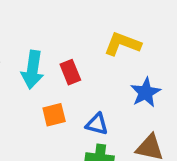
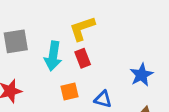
yellow L-shape: (122, 44) -> (82, 29), moved, turned -40

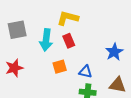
yellow L-shape: (82, 29) -> (68, 18), turned 35

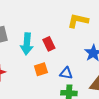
yellow L-shape: (68, 18) -> (78, 21), moved

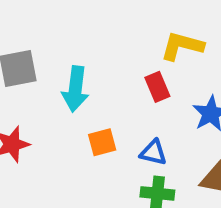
red rectangle: (49, 44) -> (157, 87), moved

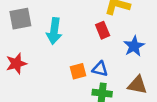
orange square: (102, 142) -> (78, 71), moved

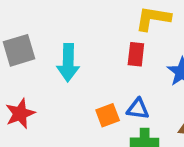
red rectangle: (103, 30) -> (136, 54), turned 35

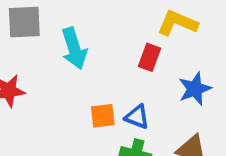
cyan arrow: (68, 63) -> (74, 48), turned -33

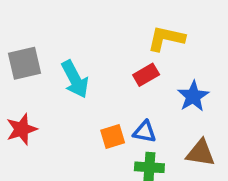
red rectangle: (150, 57) -> (146, 75), turned 50

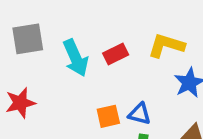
yellow L-shape: (166, 38) -> (166, 45), moved
red rectangle: (146, 75) -> (116, 54), moved

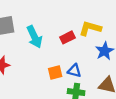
red rectangle: (116, 54) -> (68, 37), moved

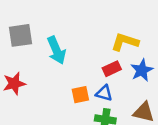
red rectangle: (68, 37) -> (112, 69), moved

